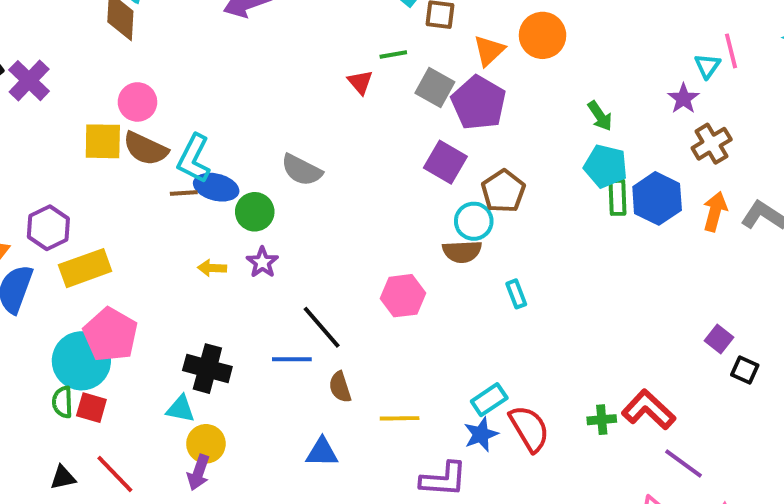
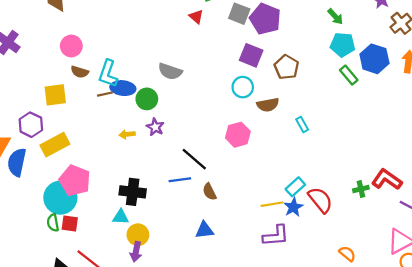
yellow square: (103, 141) -> (55, 95), moved
brown semicircle: (146, 149) -> (80, 72), size x0.7
green rectangle: (618, 197) -> (349, 75), moved, turned -30
cyan circle: (474, 221) -> (243, 87), moved
yellow line: (400, 418) -> (272, 204), moved

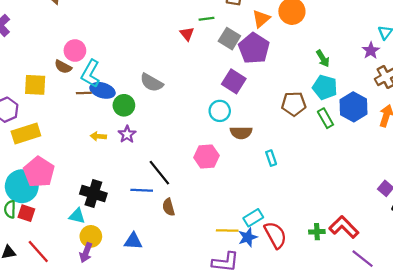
pink circle: (71, 46) -> (75, 51), moved
brown pentagon: (286, 67) -> (294, 104), moved, turned 30
blue triangle: (204, 230) -> (133, 241), moved

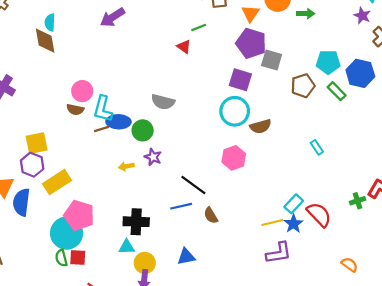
gray square: (229, 39) -> (272, 60), moved
green arrow: (323, 59) -> (306, 13), moved, turned -42
yellow square: (35, 85) -> (37, 143), moved
cyan circle: (220, 111) -> (235, 111), size x1.4
cyan rectangle: (271, 158) -> (317, 147), moved

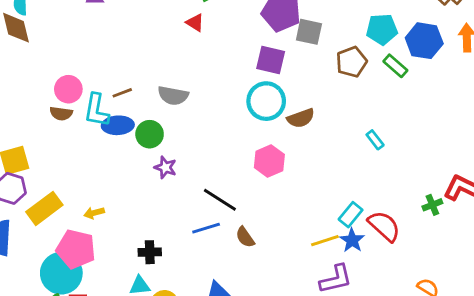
brown line: (102, 129) -> (122, 93), moved
yellow arrow: (126, 166) -> (94, 213), moved
black cross: (136, 222) -> (150, 252), size x0.7

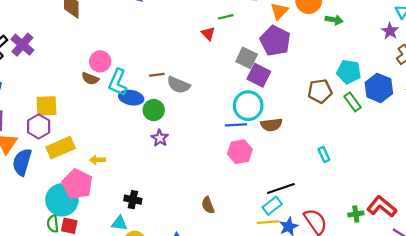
gray square: (309, 32) -> (247, 58), moved
brown line: (122, 93) -> (157, 75), moved
black line: (220, 200) -> (281, 188), moved, turned -64
cyan rectangle: (351, 215) -> (272, 206), moved
blue line: (206, 228) -> (236, 125), moved

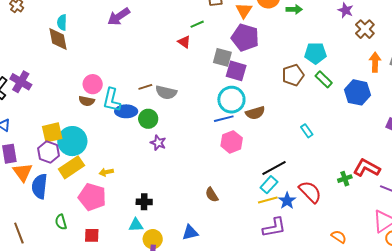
blue hexagon: (379, 88) -> (358, 92), moved
cyan circle: (62, 200) -> (72, 141), moved
green semicircle: (53, 224) -> (61, 222), moved

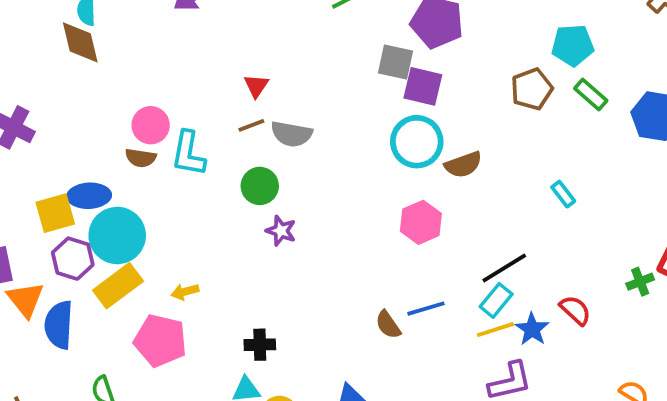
red triangle: (184, 42) -> (256, 86), moved, turned 32
blue ellipse: (126, 111) -> (89, 196), moved
blue line: (224, 119) -> (426, 309), moved
yellow square: (52, 132) -> (55, 213), moved
red semicircle: (310, 192) -> (575, 310), size x0.7

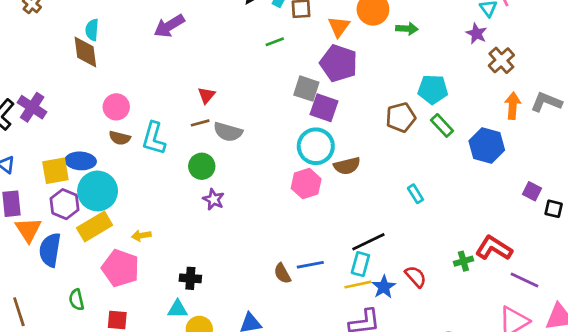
pink circle: (151, 125) -> (116, 107), moved
pink hexagon: (421, 222) -> (306, 184), moved
cyan rectangle: (496, 300) -> (360, 264), turned -30

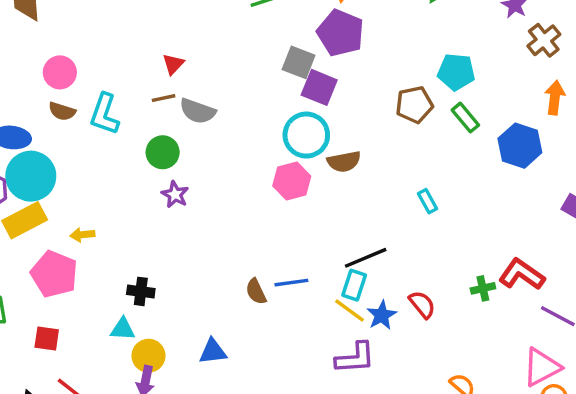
yellow line: (358, 285) -> (349, 311), turned 45

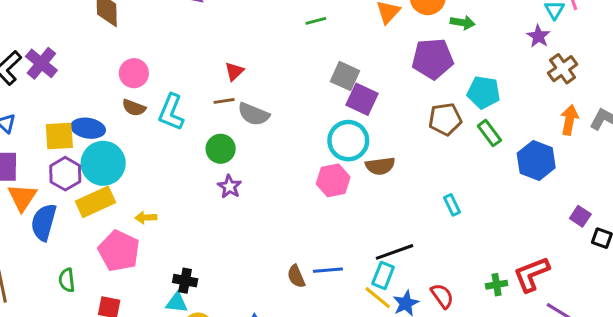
purple pentagon: (340, 33) -> (433, 59), moved, turned -30
red L-shape: (522, 274) -> (531, 274), turned -60
black cross: (141, 291) -> (185, 281), moved

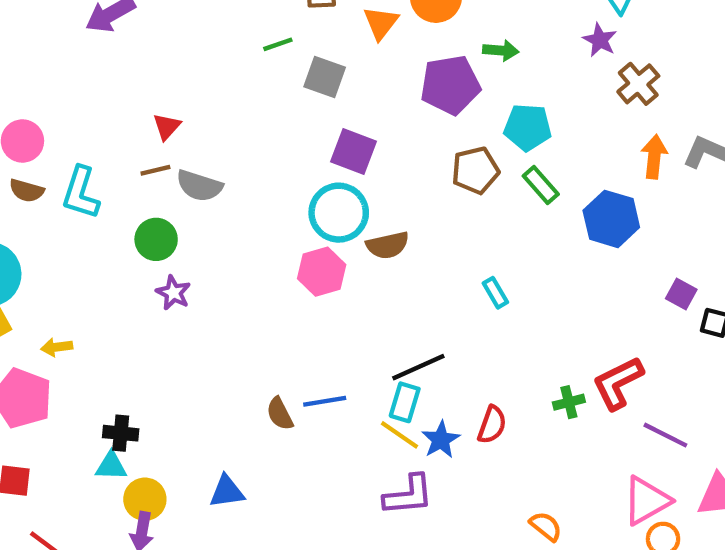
green arrow: (463, 23) -> (501, 50), moved
gray square: (345, 76) -> (325, 77), moved
red semicircle: (442, 296) -> (492, 425), turned 60

